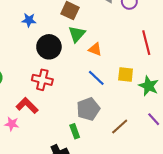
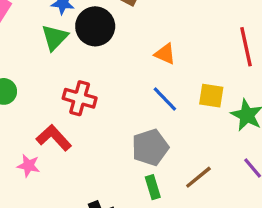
green triangle: (77, 34) -> (55, 37), moved
black circle: (49, 47) -> (95, 26), moved
green rectangle: (75, 131) -> (153, 187), moved

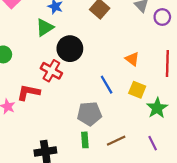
black circle: (95, 26) -> (70, 49), moved
orange triangle: (165, 54) -> (132, 59), moved
red L-shape: (54, 138) -> (28, 92), turned -50

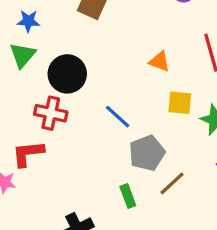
blue line: (107, 85) -> (118, 117), moved
gray pentagon: (89, 114) -> (147, 153), moved

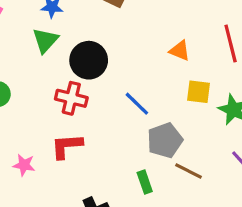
red L-shape: (28, 154) -> (67, 146), moved
brown line: (172, 183) -> (189, 171), turned 68

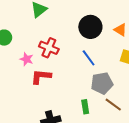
black circle: (89, 60) -> (90, 27), moved
pink star: (24, 165) -> (27, 59), moved

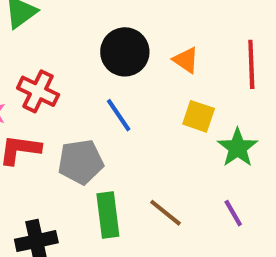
gray pentagon: (102, 83) -> (81, 162), moved
green rectangle: (85, 107) -> (108, 215), size x1.5

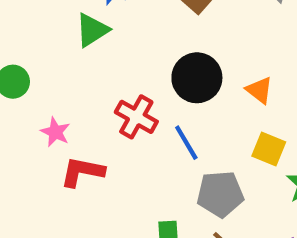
red cross: (38, 91) -> (136, 117), moved
gray pentagon: (81, 162) -> (220, 194), moved

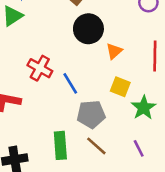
black circle: (197, 78) -> (88, 29), moved
orange triangle: (259, 90) -> (114, 51), turned 42

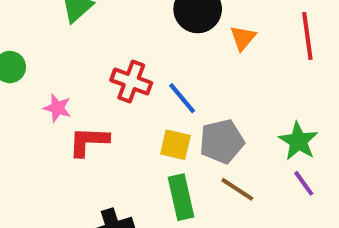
yellow square: (120, 87) -> (175, 145), moved
green star: (144, 108) -> (298, 141), moved

